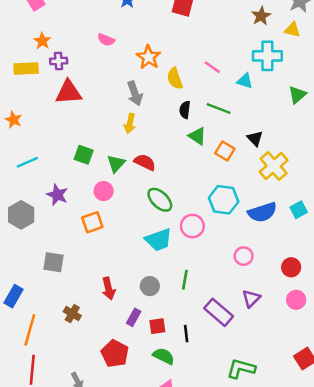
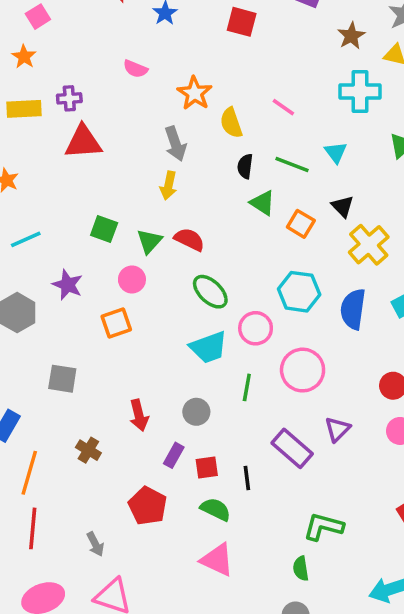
orange star: (42, 41) -> (24, 57), moved
cyan triangle: (245, 81) -> (336, 152), moved, turned 36
blue semicircle: (262, 212) -> (353, 309), turned 116
pink circle: (244, 256) -> (303, 370), moved, size x1.6
green line: (185, 280) -> (247, 387), moved

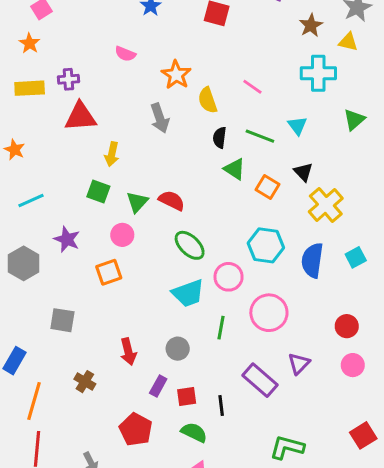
yellow arrow: (169, 185) -> (112, 154), moved

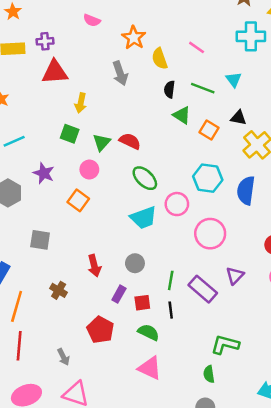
black triangle: (303, 172) -> (239, 118), turned -35
orange square: (109, 272) -> (78, 200), turned -35
green line: (221, 328) -> (171, 280), moved

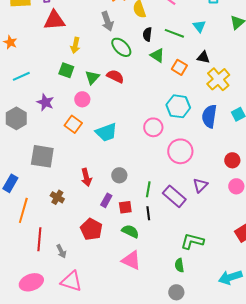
green ellipse: (145, 178) -> (121, 47), moved
cyan trapezoid: (144, 218) -> (106, 132), moved
gray square: (40, 240) -> (42, 156), size x1.4
red line: (19, 346) -> (39, 239), moved

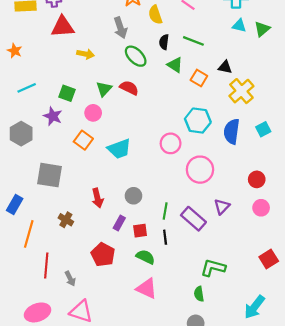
cyan triangle: (199, 26) -> (239, 26), moved, turned -40
yellow arrow: (75, 45) -> (85, 54), turned -91
green square: (66, 70) -> (67, 93), moved
cyan arrow: (230, 277) -> (255, 307), turned -35

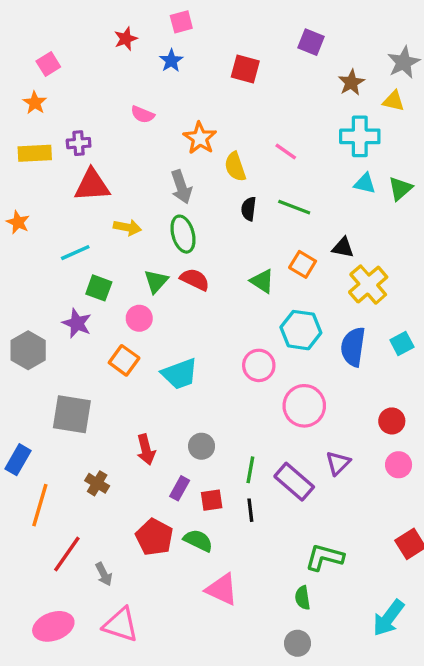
green ellipse: (136, 56) -> (183, 234), moved, turned 30
green triangle: (175, 65) -> (262, 281), moved
cyan line: (27, 88) -> (75, 253), moved
green semicircle: (145, 257) -> (198, 541), moved
red line: (46, 266) -> (67, 554), turned 30

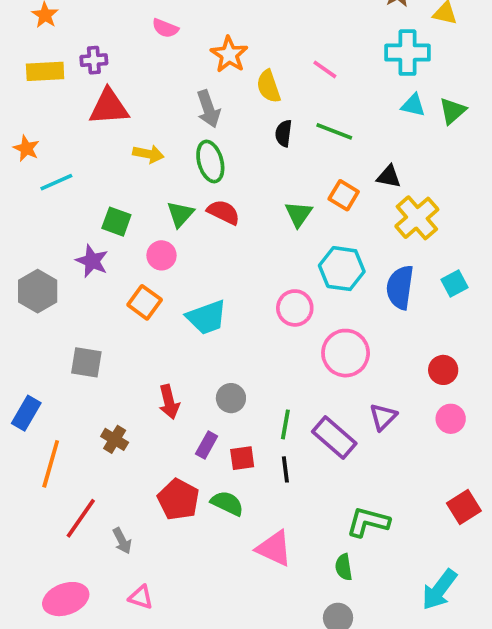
cyan line: (75, 253) -> (56, 182), moved
green triangle: (262, 281) -> (299, 214), turned 32
gray square: (72, 414) -> (86, 362), size x0.7
pink triangle: (222, 589) -> (274, 548), moved
pink triangle: (121, 625) -> (141, 597), size x0.6

